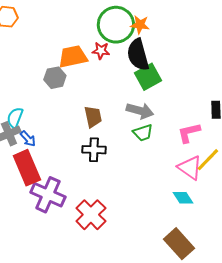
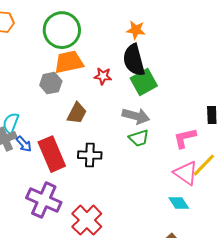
green circle: (116, 25) -> (62, 30), moved
red star: (101, 51) -> (103, 76), moved
brown trapezoid: (93, 117) -> (77, 113), moved, turned 40
red rectangle: (27, 168) -> (52, 154), moved

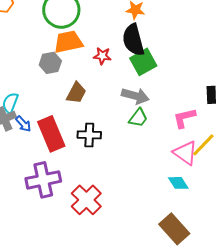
green trapezoid: (139, 138) -> (138, 118), turned -35
purple cross: (44, 200) -> (43, 180), turned -36

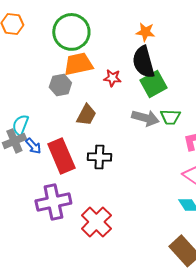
green trapezoid: (138, 118) -> (170, 117), moved, turned 55

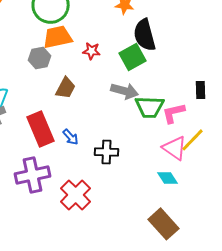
black semicircle: (143, 62) -> (145, 35), moved
green trapezoid: (170, 117) -> (150, 107), moved, size x1.4
blue arrow: (33, 146) -> (71, 137), moved
black cross: (99, 157) -> (107, 152), moved

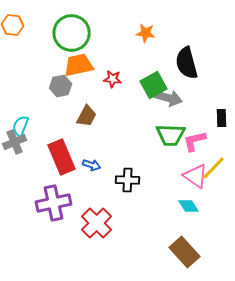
black semicircle: (145, 35) -> (187, 63), moved
gray arrow: (125, 91) -> (169, 98), moved
blue arrow: (71, 137) -> (92, 165), turned -30

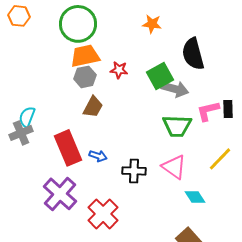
gray hexagon: (61, 86) -> (85, 77), moved
pink L-shape: (195, 141) -> (208, 111), moved
pink triangle: (196, 176) -> (174, 167), moved
purple cross: (54, 203) -> (60, 194), turned -36

